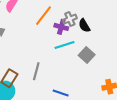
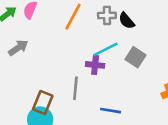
gray cross: (70, 19) -> (107, 15), turned 32
purple cross: (61, 27) -> (95, 65), moved

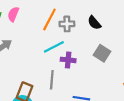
gray cross: (107, 15) -> (67, 24), moved
cyan line: (106, 49) -> (54, 47), moved

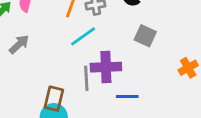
purple cross: (68, 60) -> (106, 67), moved, size x1.5

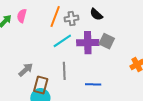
gray arrow: (19, 44) -> (26, 70), moved
purple cross: (106, 67) -> (88, 43), moved

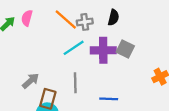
black semicircle: (96, 14) -> (114, 18), turned -120
orange line: (55, 17) -> (66, 19), turned -70

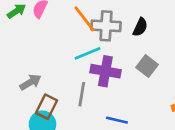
gray cross: (85, 22) -> (106, 26), size x1.5
purple cross: (103, 50) -> (105, 71), moved

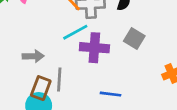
gray arrow: (30, 82) -> (33, 56), moved, turned 35
gray line: (82, 94) -> (59, 80), moved

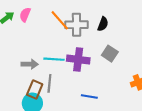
cyan line: (75, 32) -> (54, 59), moved, turned 30

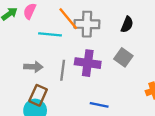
black semicircle: (103, 24) -> (127, 24), moved
cyan line: (54, 59) -> (50, 34), moved
gray line: (49, 83) -> (63, 70), moved

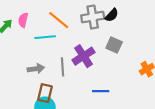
gray cross: (87, 24) -> (93, 17), moved
black semicircle: (127, 24) -> (112, 15), turned 32
purple cross: (88, 63) -> (83, 56), turned -30

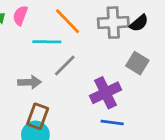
purple cross: (83, 56) -> (105, 93), moved
gray line: (63, 67) -> (65, 65), moved, turned 42

